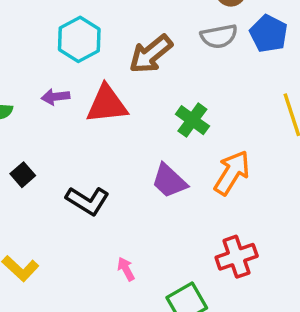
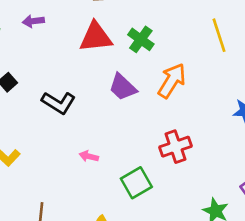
red triangle: (107, 104) -> (96, 37), moved
pink arrow: (126, 269) -> (89, 156), turned -48

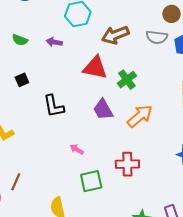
black L-shape: (59, 103) -> (54, 106), turned 30
pink arrow: (89, 156) -> (77, 149), moved

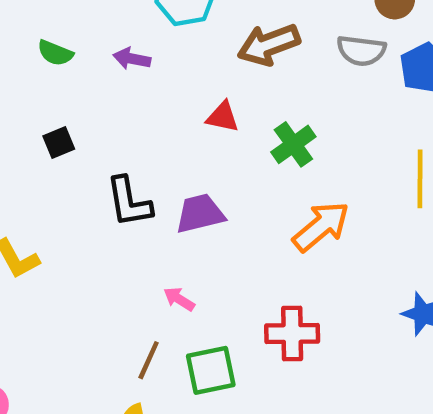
red triangle: (95, 68) -> (223, 117), size x0.6
purple trapezoid: (103, 110) -> (200, 214), moved, turned 105
brown line: (16, 182) -> (149, 360), moved

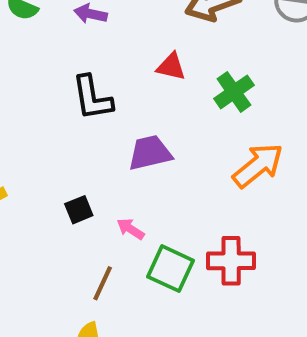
black square: (59, 142) -> (79, 210), moved
black L-shape: (129, 202) -> (92, 98), moved
green square: (211, 370) -> (171, 269), moved, turned 36

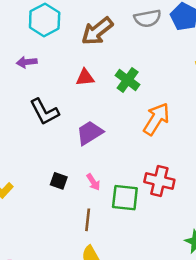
black square: (79, 210) -> (59, 181), turned -30
pink arrow: (131, 229) -> (93, 182), turned -138
red cross: (231, 261) -> (159, 181), turned 32

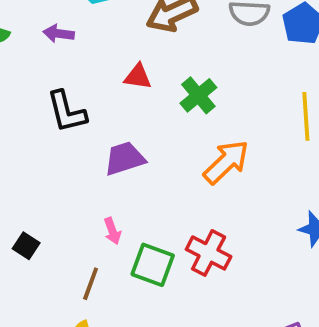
black square: (59, 181) -> (26, 246), moved

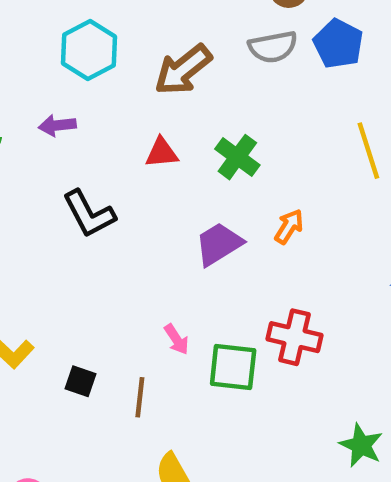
purple trapezoid: (125, 158) -> (219, 244), moved
orange arrow: (226, 162) -> (289, 226), size x0.6
brown line: (91, 284) -> (140, 397), moved

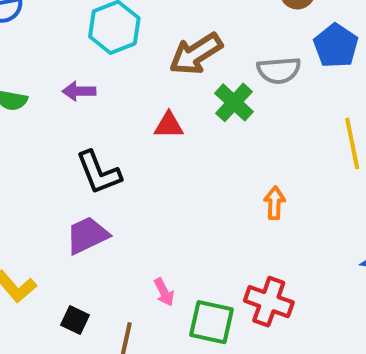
gray semicircle: (273, 47) -> (279, 70), moved
green cross: (237, 157) -> (234, 102), moved
orange arrow: (289, 226) -> (275, 203), turned -36
purple trapezoid: (219, 244) -> (87, 235), moved

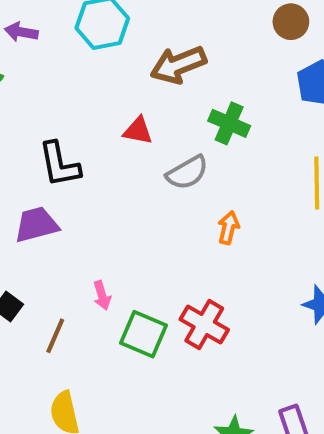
gray semicircle: (279, 70) -> (187, 173), moved, turned -36
purple arrow: (79, 91) -> (21, 32), moved
green cross: (234, 102) -> (229, 123), moved, turned -30

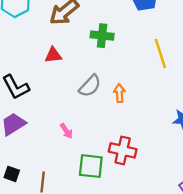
gray semicircle: (187, 173) -> (90, 86), moved
pink arrow: (102, 295) -> (66, 131), moved

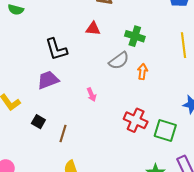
green cross: (102, 36) -> (135, 36), moved
green square: (91, 166) -> (165, 130), moved

